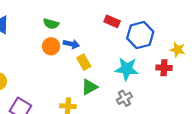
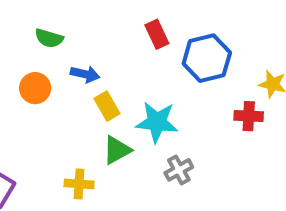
red rectangle: (112, 21) -> (157, 34), turned 42
orange circle: (51, 46) -> (35, 88), moved
cyan star: (127, 69) -> (157, 122), moved

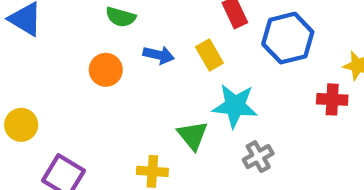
yellow rectangle: (107, 106) -> (209, 55), moved
green triangle: (117, 150) -> (193, 135), turned -40

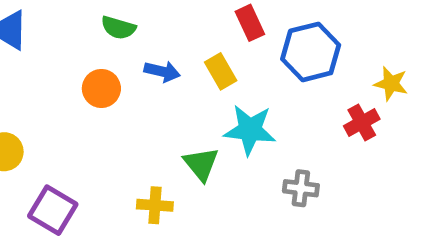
red cross: (332, 99) -> (362, 123), turned -32
gray cross: (258, 157) -> (301, 188), moved, turned 36

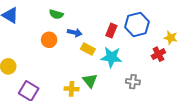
red rectangle: (250, 23) -> (111, 31), moved, turned 48
yellow rectangle: (221, 71) -> (88, 49), moved, turned -32
green triangle: (201, 164) -> (90, 81), moved

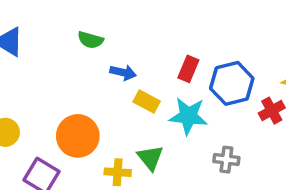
blue hexagon: (137, 24) -> (232, 83), moved
orange circle: (49, 40) -> (78, 136), moved, size x1.5

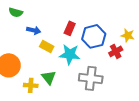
gray cross: (226, 160) -> (91, 78), size x1.6

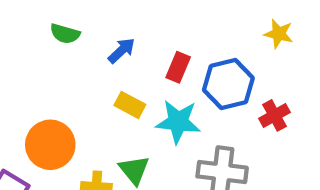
blue arrow: (34, 30) -> (122, 50), moved, turned -56
yellow star: (128, 35) -> (279, 34), moved

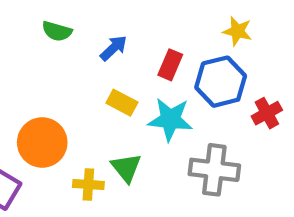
yellow star: (279, 34) -> (237, 31), moved

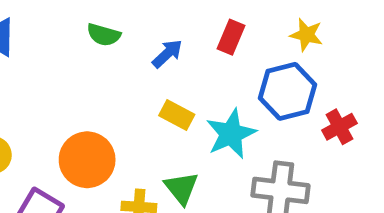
red rectangle: (170, 65) -> (231, 37), moved
cyan star: (170, 119) -> (231, 134), turned -30

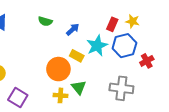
red rectangle: (231, 37) -> (112, 24), moved
cyan star: (231, 134) -> (97, 46), moved
orange circle: (87, 160) -> (58, 69), moved

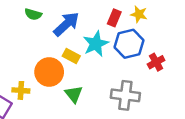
blue arrow: (73, 29) -> (66, 24), size x1.6
yellow cross: (60, 95) -> (21, 90), moved

